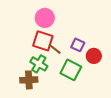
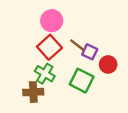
red square: (43, 41) -> (49, 47), turned 30
brown line: (55, 49) -> (77, 45), moved

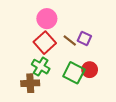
purple square: (90, 52) -> (84, 38), moved
red circle: (108, 64) -> (90, 70), moved

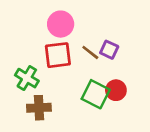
red square: (45, 43) -> (58, 55), turned 35
green cross: (41, 67) -> (27, 78), moved

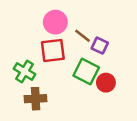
brown line: (90, 52) -> (82, 36), moved
green square: (96, 94) -> (86, 72), moved

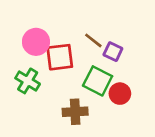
pink circle: (55, 22) -> (36, 42), moved
brown cross: (36, 99) -> (75, 112), moved

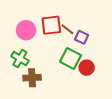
red square: (60, 57) -> (51, 25), moved
brown cross: (75, 112) -> (32, 78), moved

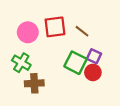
brown line: (67, 29) -> (82, 31), moved
purple square: (82, 37) -> (94, 56), moved

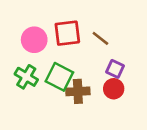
green square: (76, 63) -> (59, 77), moved
brown cross: (34, 83) -> (78, 91), moved

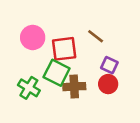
red square: (67, 33) -> (64, 49), moved
green cross: (26, 77) -> (29, 88), moved

